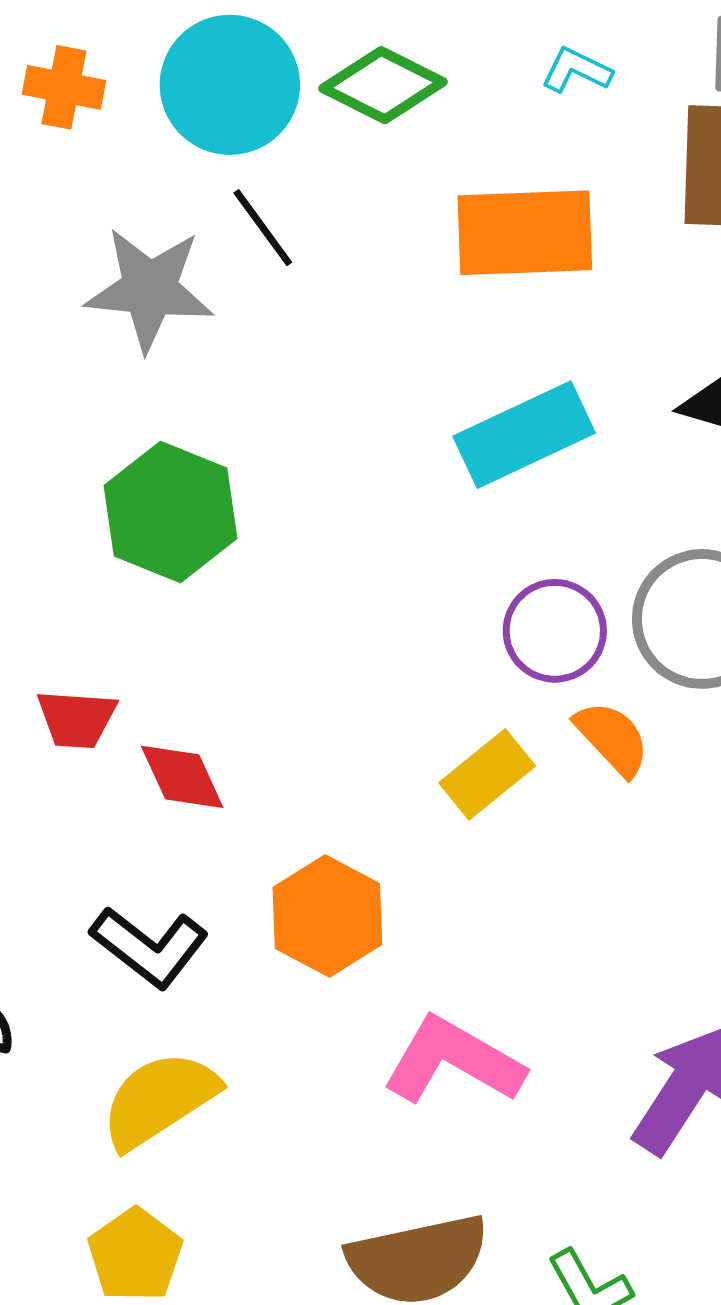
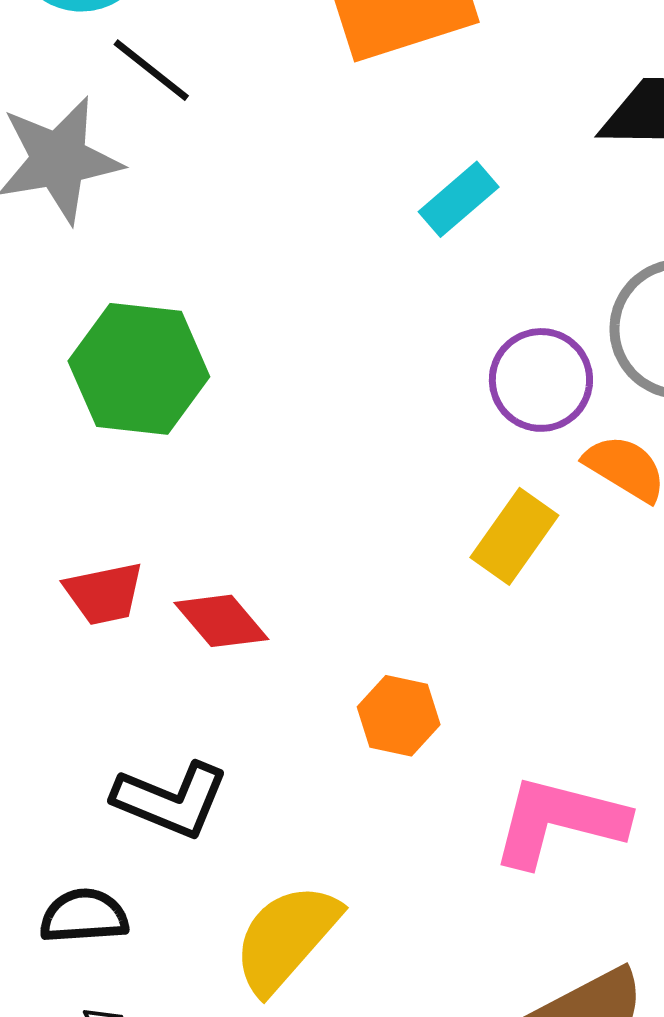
cyan rectangle: (524, 435) -> (459, 199), size x0.6
orange hexagon: (327, 916) -> (399, 716), size x0.7
black L-shape: (149, 947) -> (171, 800), moved

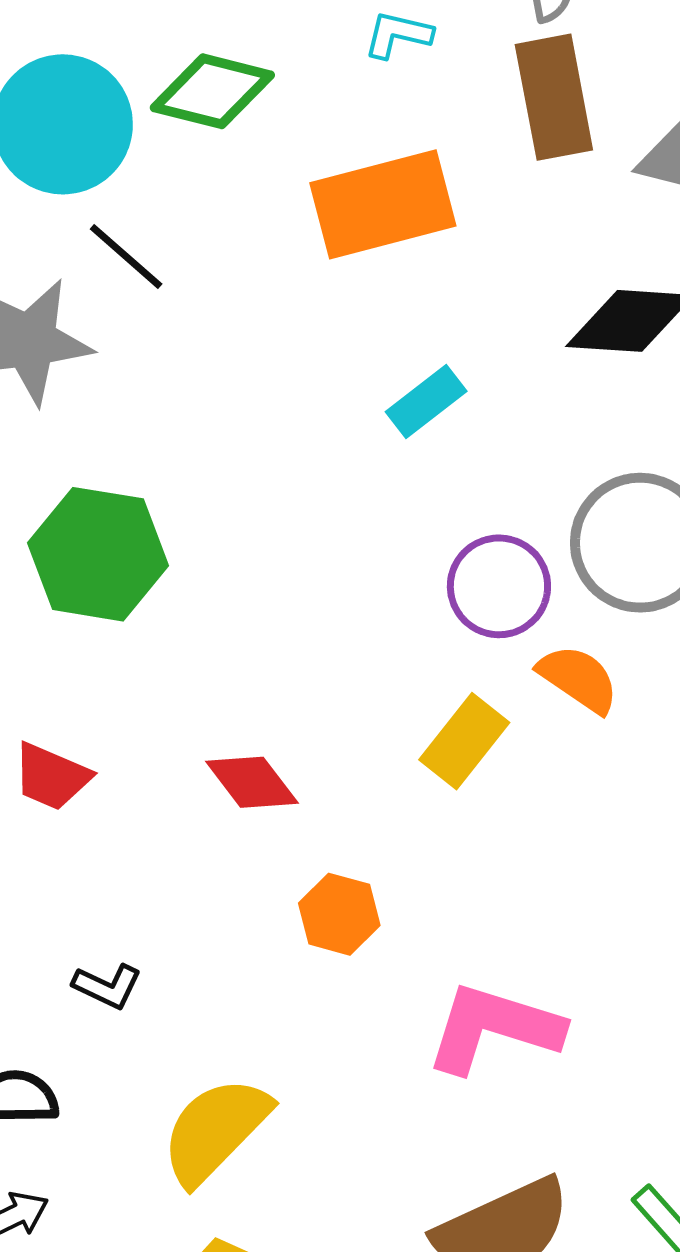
red trapezoid: (104, 593) -> (51, 777), turned 32
red diamond: (221, 621) -> (252, 782), moved
black L-shape: (171, 800) -> (107, 986), size x0.6

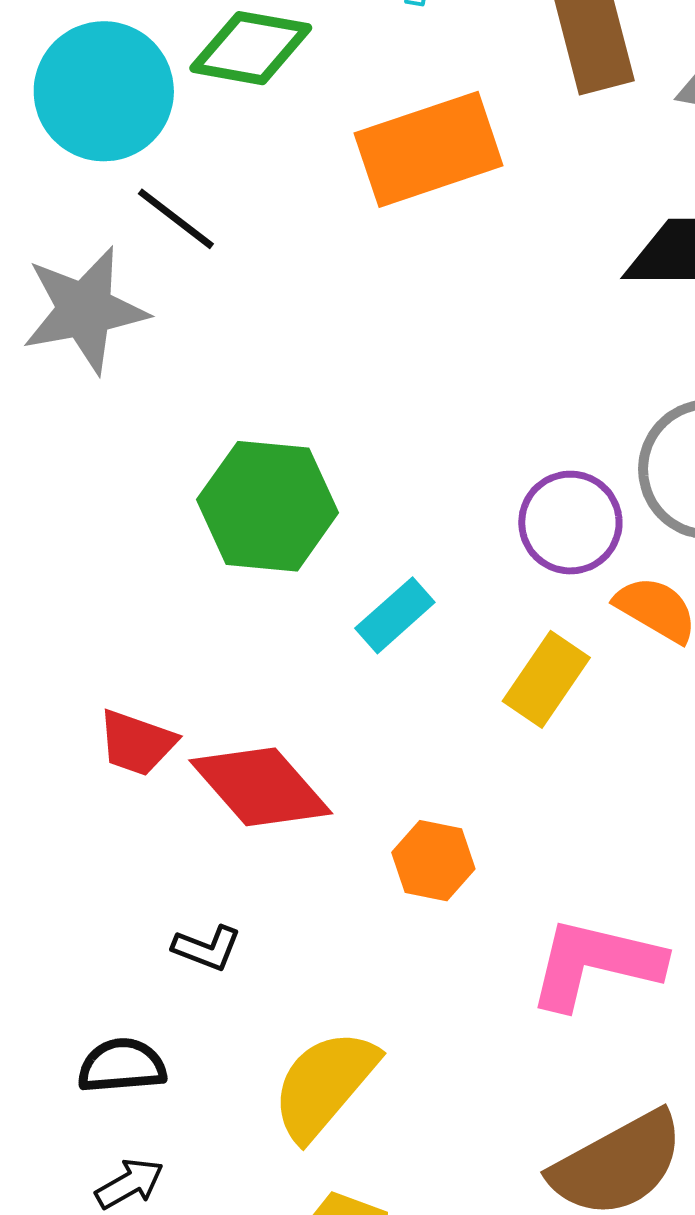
cyan rectangle: (426, 402) -> (395, 615), moved
green hexagon: (98, 554) -> (268, 506), moved
red diamond: (252, 782) -> (261, 787), moved, size x1.5

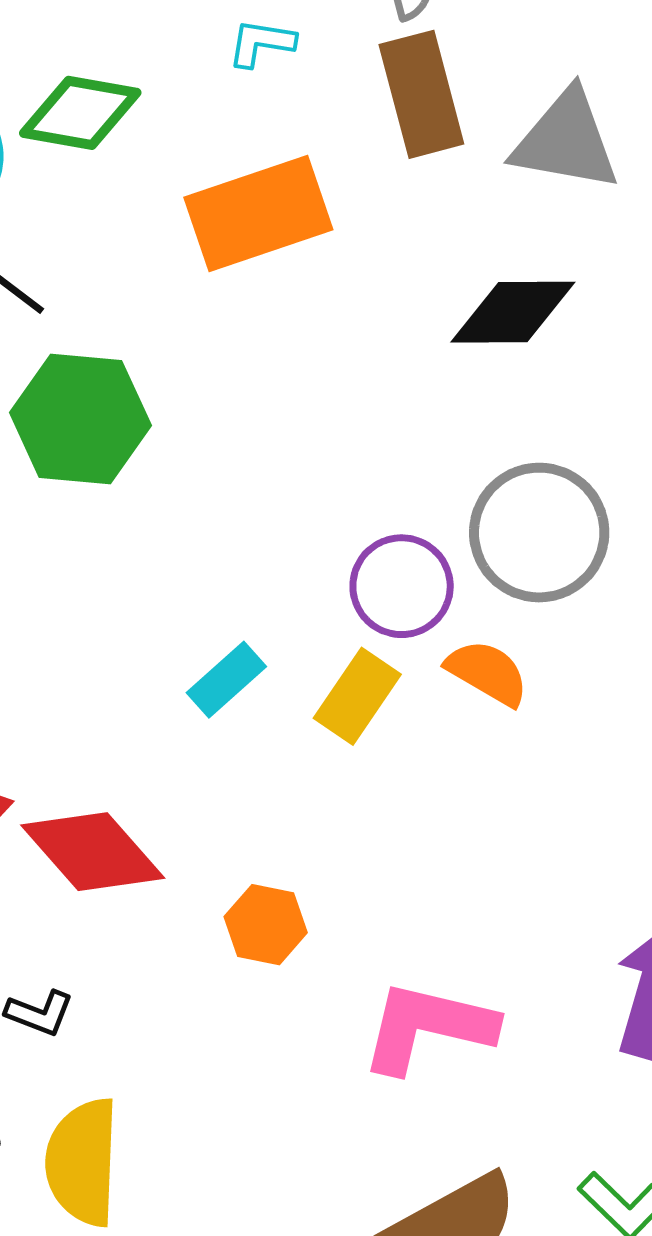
green hexagon: (268, 506) -> (80, 419), moved
yellow rectangle: (546, 679) -> (357, 696), moved
yellow semicircle: (324, 1085) -> (82, 1162), moved, turned -38

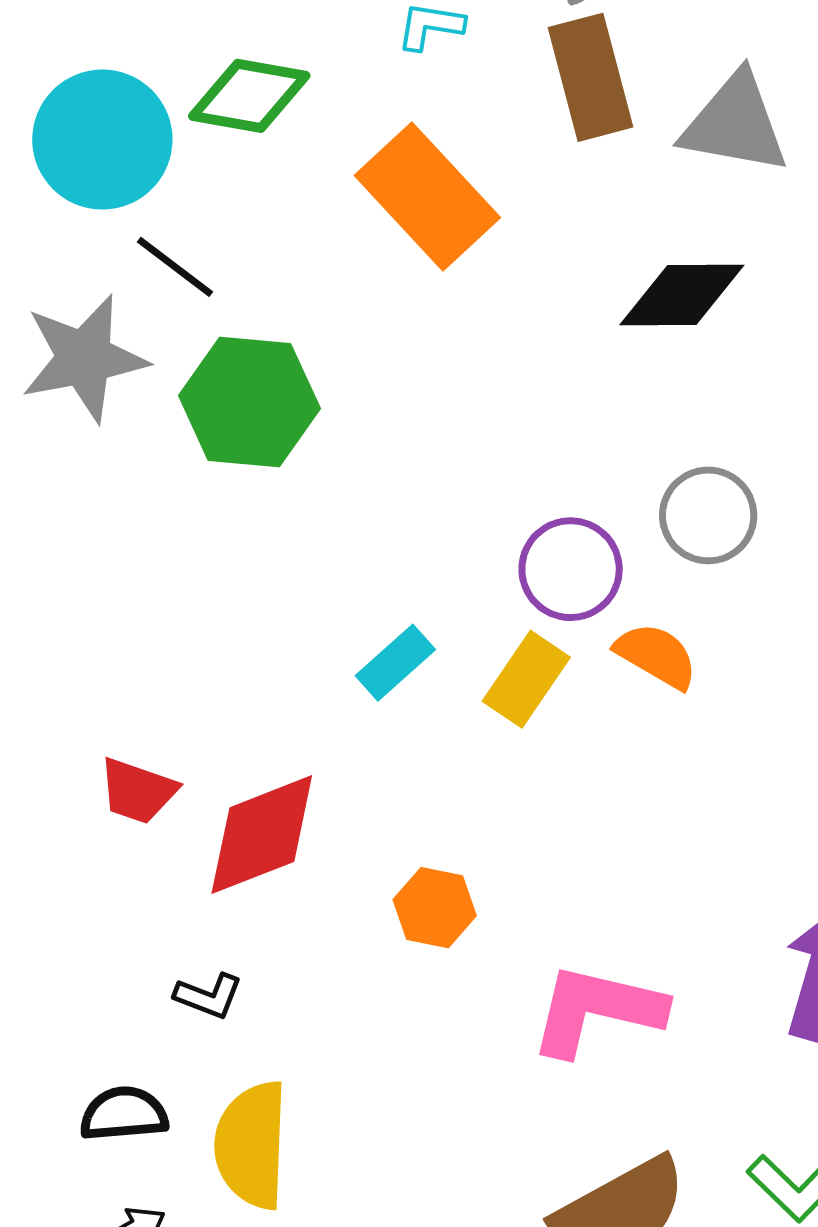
orange rectangle: (258, 213) -> (427, 196), turned 66
gray circle: (539, 533) -> (708, 515), size x0.7
red diamond: (93, 852) -> (262, 835), turned -70

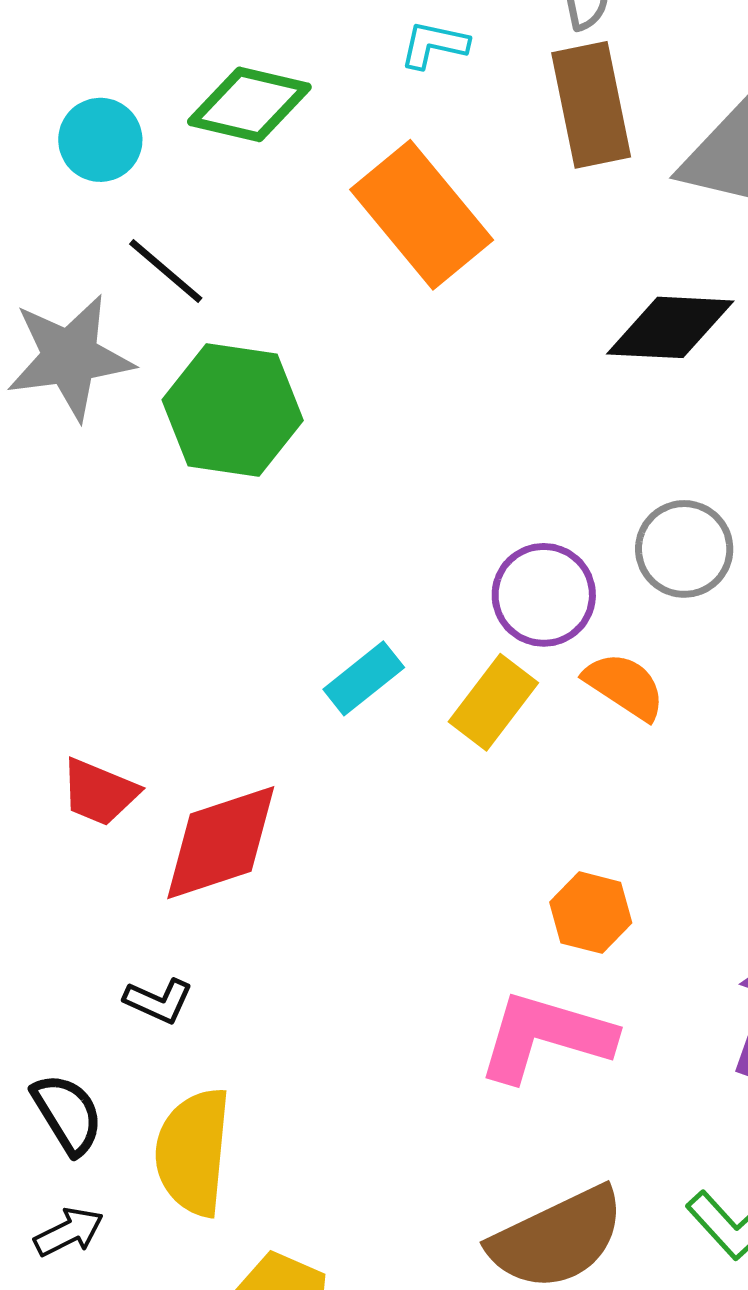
cyan circle: (102, 140) -> (100, 140), size x0.6
orange hexagon: (435, 908) -> (591, 913), moved
black semicircle: (124, 1114) -> (67, 1114), turned 60

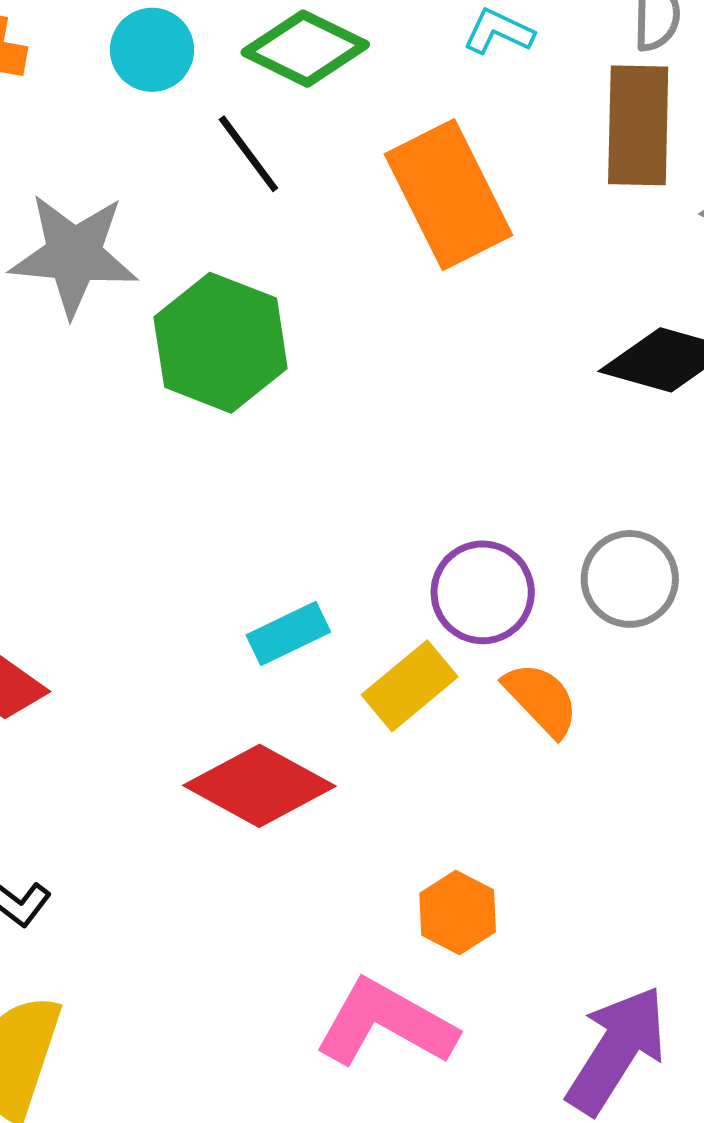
black line: (166, 271) -> (248, 154), moved
red diamond: (221, 843) -> (259, 786), moved, turned 34

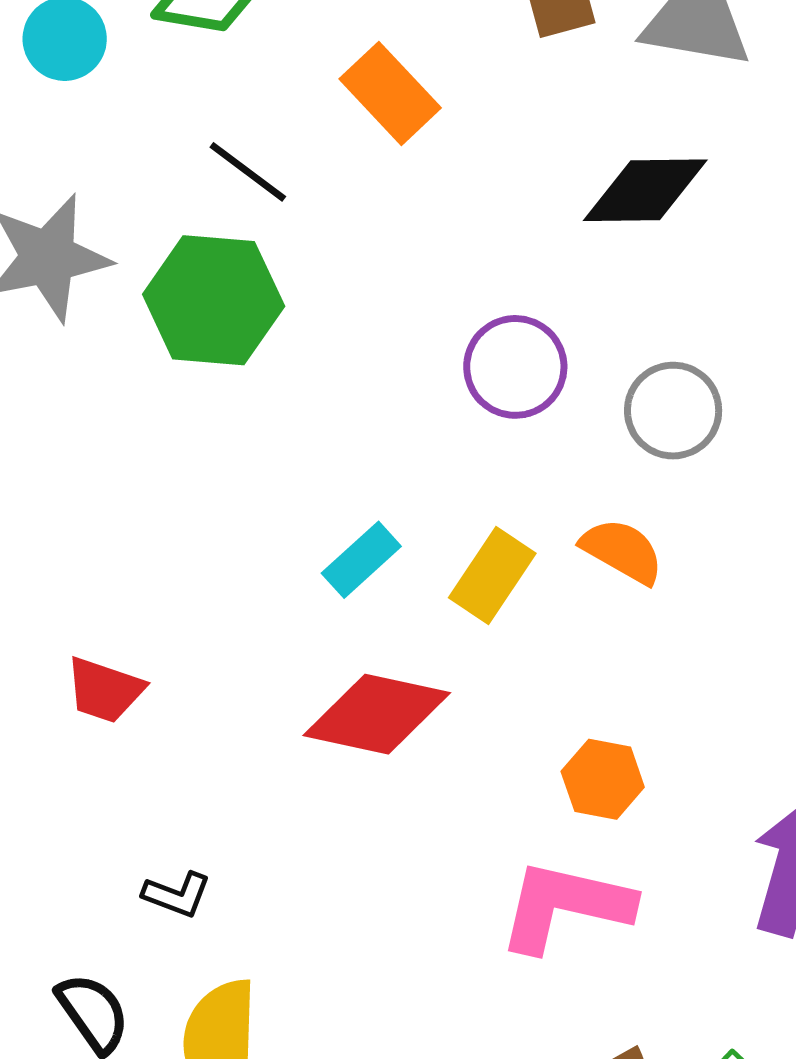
black line: (248, 154) -> (248, 172), moved
orange rectangle: (448, 195) -> (390, 93), size x0.7
purple circle: (483, 592) -> (515, 367), moved

